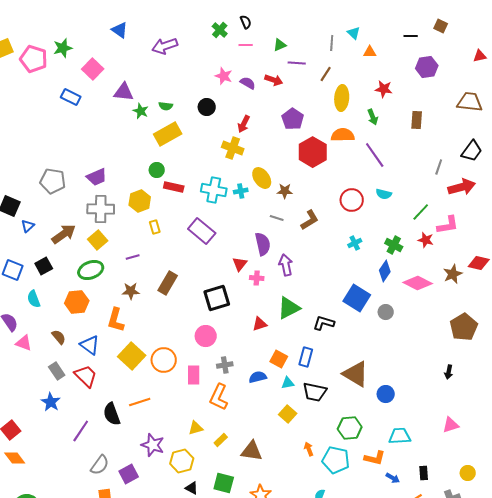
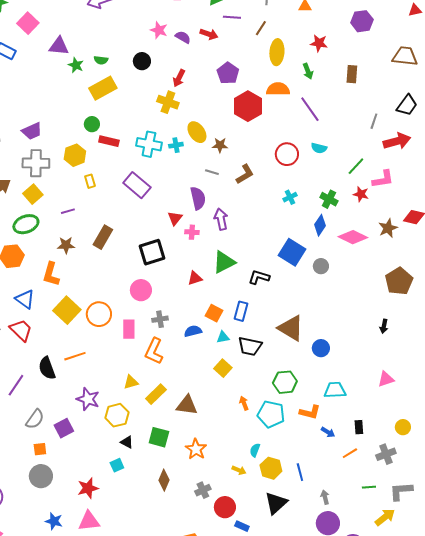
yellow rectangle: (221, 440) -> (156, 394), size x1.5

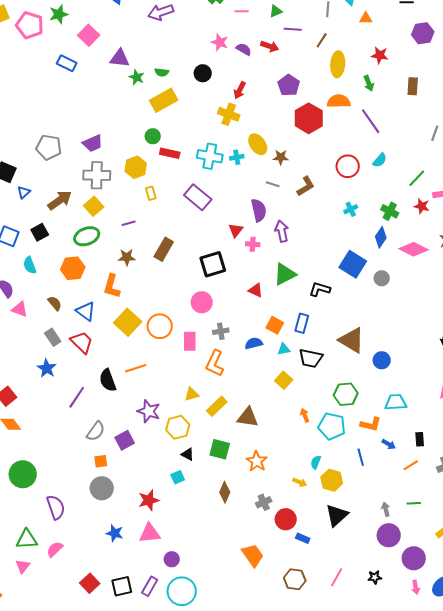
cyan semicircle: (319, 148) -> (380, 160), turned -63
red triangle: (195, 278) -> (256, 290), turned 42
blue line: (300, 472) -> (361, 457), moved
green line: (369, 487) -> (414, 503), moved

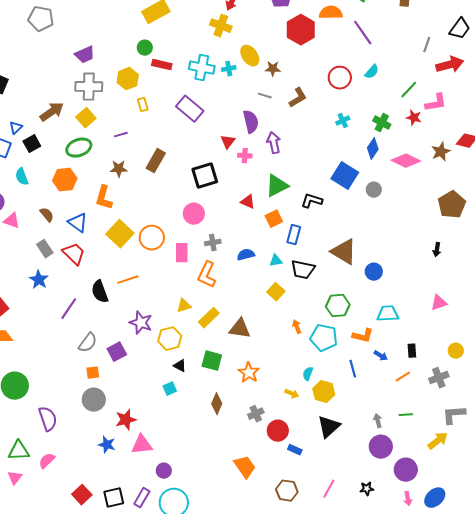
gray pentagon: (49, 147) -> (41, 19), moved
blue triangle: (24, 192) -> (16, 128), moved
orange square: (275, 325) -> (274, 219), moved, turned 36
red star: (149, 500) -> (126, 420), moved

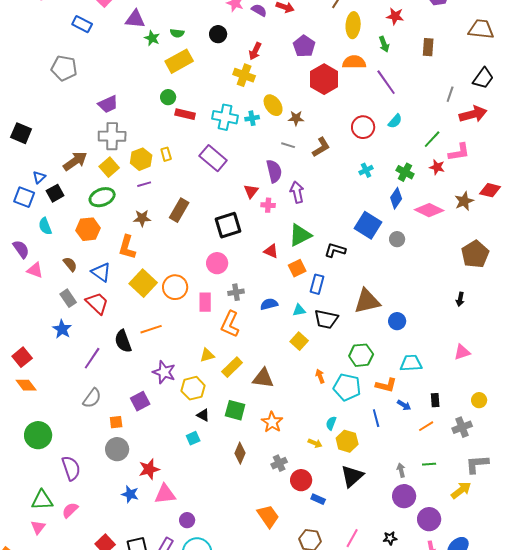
yellow hexagon: (128, 79) -> (141, 159), moved
brown triangle: (344, 252) -> (367, 301), turned -44
gray semicircle: (88, 343) -> (92, 398), moved

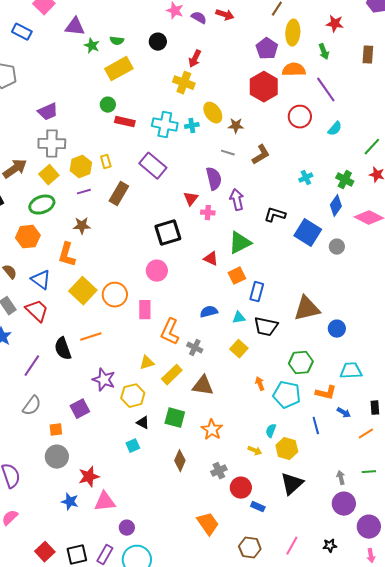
purple pentagon: (304, 46) -> (267, 49), moved
red circle: (363, 127) -> (300, 117), moved
brown rectangle: (179, 210) -> (119, 194), moved
black L-shape: (335, 250) -> (275, 215), moved
gray cross: (236, 292) -> (195, 348), moved, turned 35

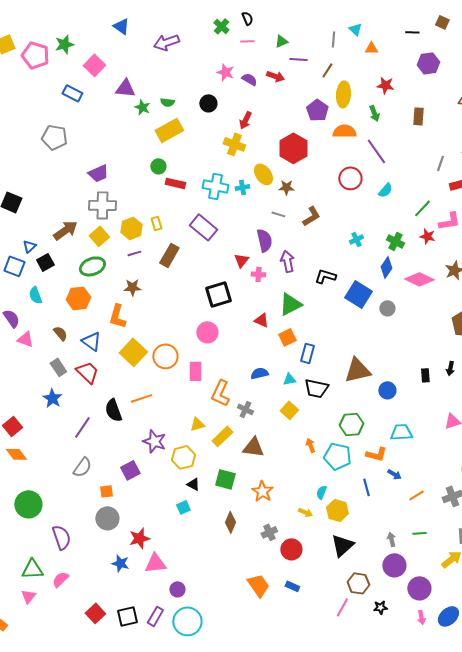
red hexagon: (264, 87) -> (293, 148), moved
black rectangle: (375, 408) -> (425, 375), moved
blue rectangle: (258, 507) -> (292, 586), moved
brown hexagon: (250, 548) -> (358, 583), moved

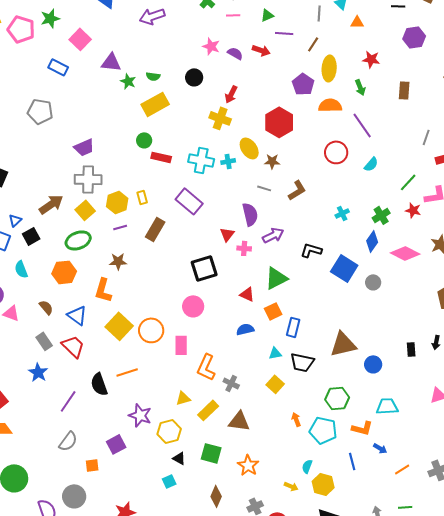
green cross: (395, 241) -> (381, 215), turned 30
purple arrow: (287, 261) -> (273, 235), turned 75
blue semicircle: (259, 373) -> (245, 329), moved
gray circle: (107, 518) -> (74, 496), moved

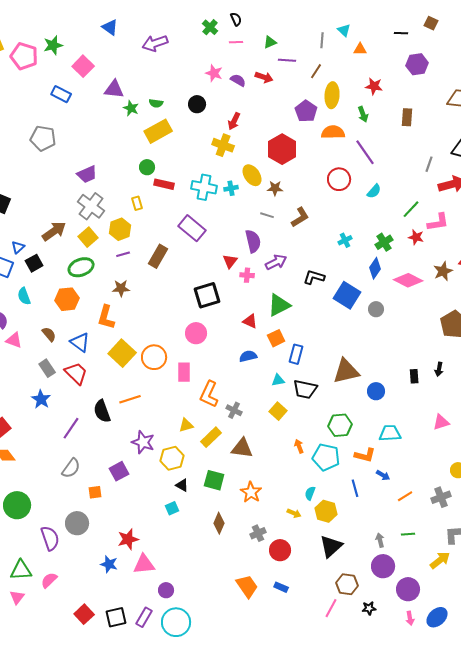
gray cross: (88, 179) -> (91, 206), turned 36
yellow rectangle: (142, 197) -> (137, 203), moved

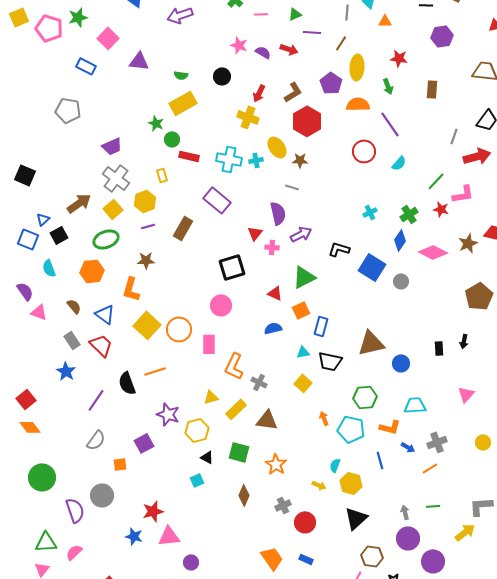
green star: (131, 108) -> (156, 123), moved
brown L-shape: (300, 217) -> (293, 92), moved
pink triangle: (441, 422) -> (466, 394), turned -30
gray cross: (441, 497) -> (437, 442), moved

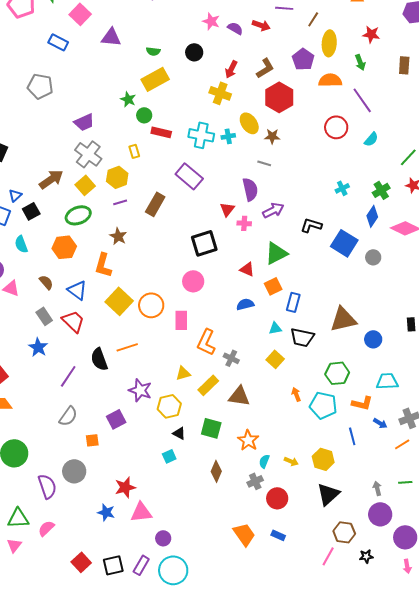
brown star: (146, 260) -> (118, 236), turned 30
cyan semicircle: (335, 465) -> (264, 461), moved

